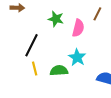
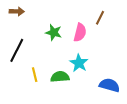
green star: (56, 19) -> (54, 32), moved
black line: (32, 45) -> (17, 50), moved

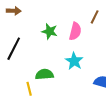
yellow line: (35, 75) -> (29, 89), moved
green semicircle: (60, 77) -> (44, 74), moved

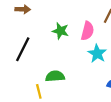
cyan star: (74, 61) -> (97, 54), moved

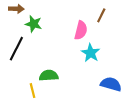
green star: (60, 31) -> (34, 24), moved

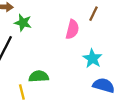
cyan star: (91, 53) -> (92, 58), moved

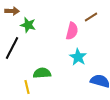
brown line: (94, 14) -> (91, 17), turned 32
cyan star: (92, 58) -> (78, 57), moved

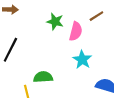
green star: (28, 25) -> (55, 22), moved

